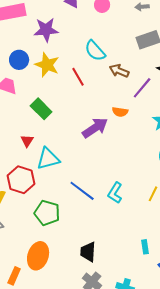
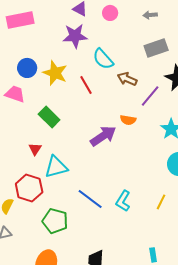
purple star: (46, 30) -> (75, 36), moved

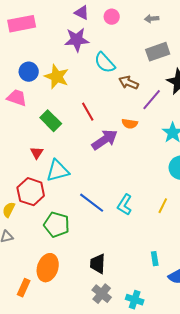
red line: (86, 85) -> (88, 112), moved

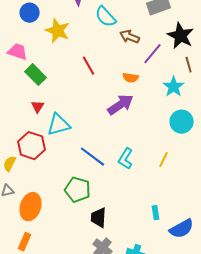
blue circle: (29, 72) -> (30, 13), moved
green rectangle: (51, 121) -> (36, 75), moved
purple arrow: (105, 140) -> (121, 105), moved
green pentagon: (57, 225) -> (78, 190), moved
orange ellipse: (48, 268) -> (31, 207), moved

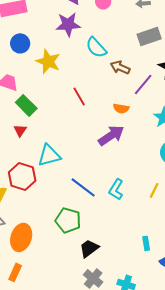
red triangle: (38, 107) -> (20, 130), moved
black trapezoid: (99, 218) -> (89, 248), turned 50

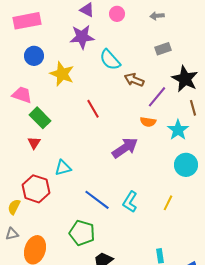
gray rectangle: (149, 36) -> (163, 49), size x0.7
orange semicircle: (121, 108) -> (148, 122), moved
cyan triangle: (49, 155) -> (63, 168), size x0.7

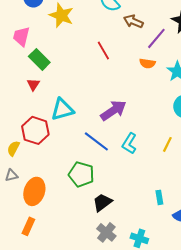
pink trapezoid: (22, 95) -> (21, 36), turned -95
red line: (93, 109) -> (103, 50), moved
purple arrow: (125, 148) -> (113, 110), moved
cyan triangle: (63, 168) -> (62, 109), size x1.4

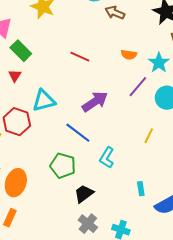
purple line: (156, 38) -> (138, 87), moved
red line: (103, 50) -> (80, 57), moved, turned -36
cyan L-shape: (129, 143) -> (107, 158), moved

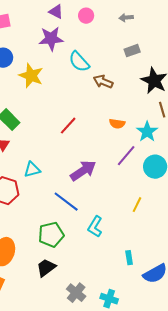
red line: (80, 57) -> (68, 126), turned -72
cyan triangle: (44, 101) -> (32, 170), size x0.7
green pentagon: (63, 166) -> (51, 235), turned -30
black trapezoid: (84, 194) -> (46, 268), moved

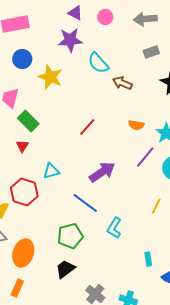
gray arrow: (126, 18) -> (145, 19), size x1.6

